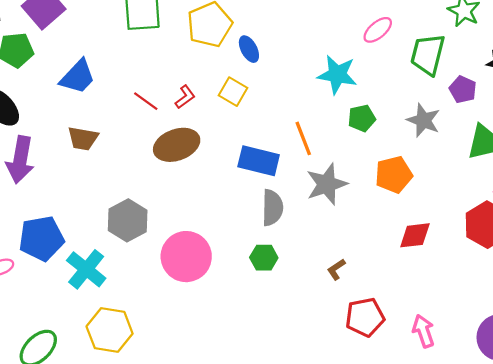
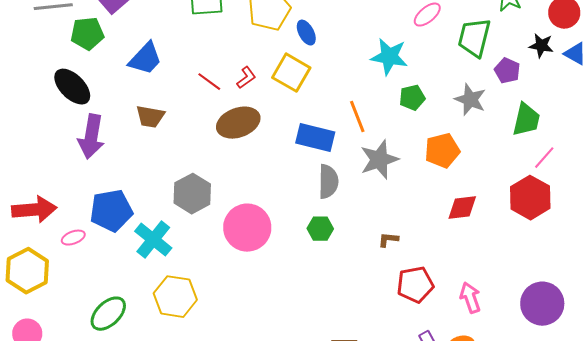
yellow square: (233, 92) -> (291, 73), size x1.4
brown L-shape: (336, 269) -> (388, 240), turned 40

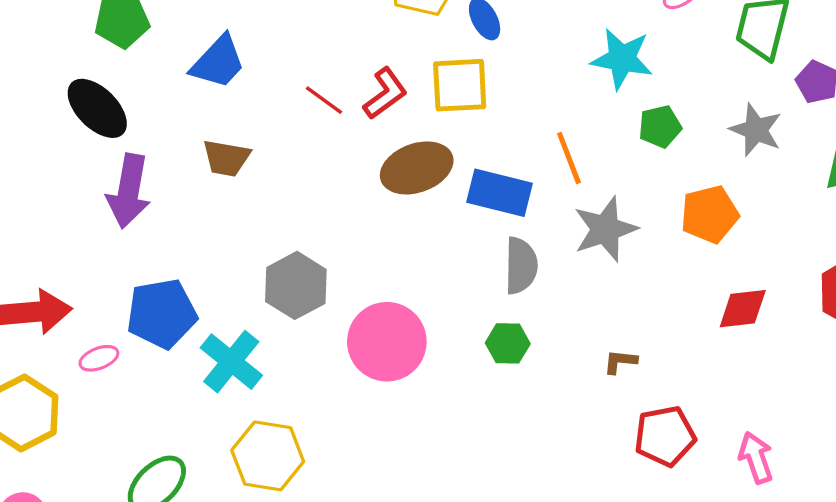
yellow square: (291, 73) -> (460, 85), turned -33
red L-shape: (246, 78) -> (385, 93), size x1.4
brown ellipse: (238, 123) -> (417, 168), moved

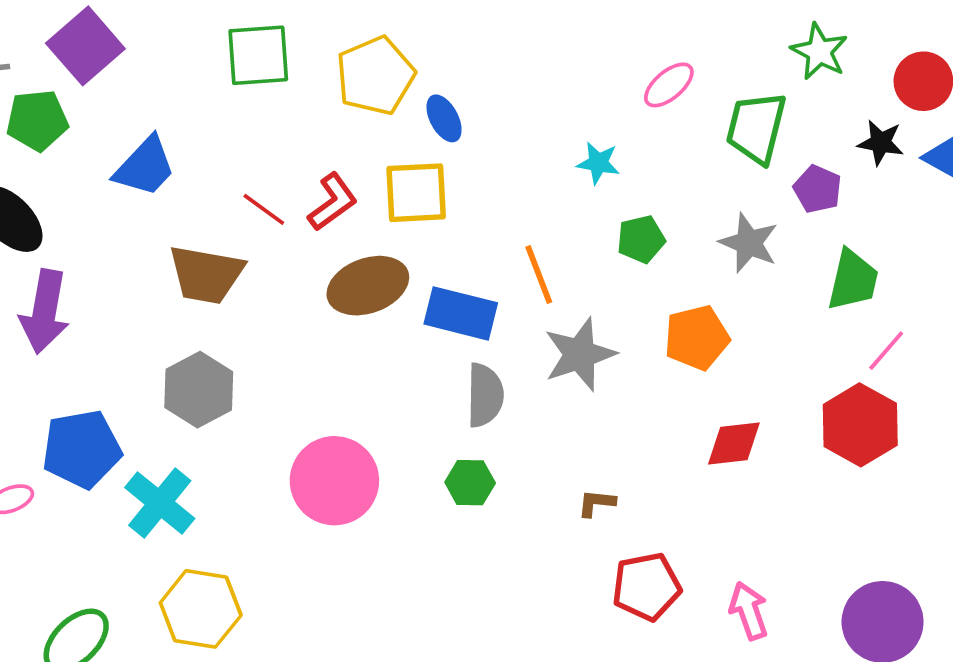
cyan star: (622, 59) -> (598, 163), size x0.6
brown trapezoid: (226, 158) -> (206, 274), moved, size x1.4
gray hexagon: (296, 285) -> (199, 390), moved

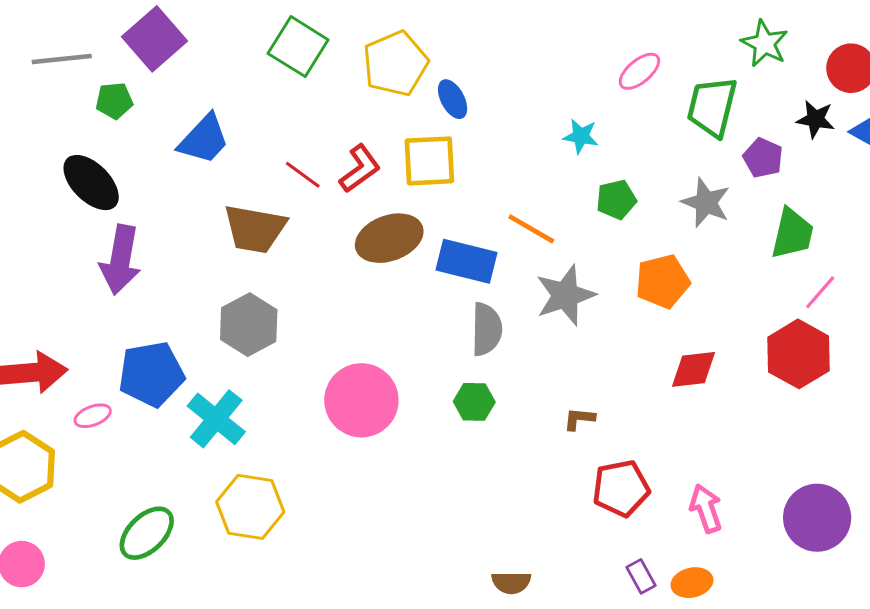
green square: (258, 55) -> (298, 47), turned 36
green pentagon: (37, 120) -> (114, 101), size x0.7
orange line: (539, 274) -> (531, 229), turned -39

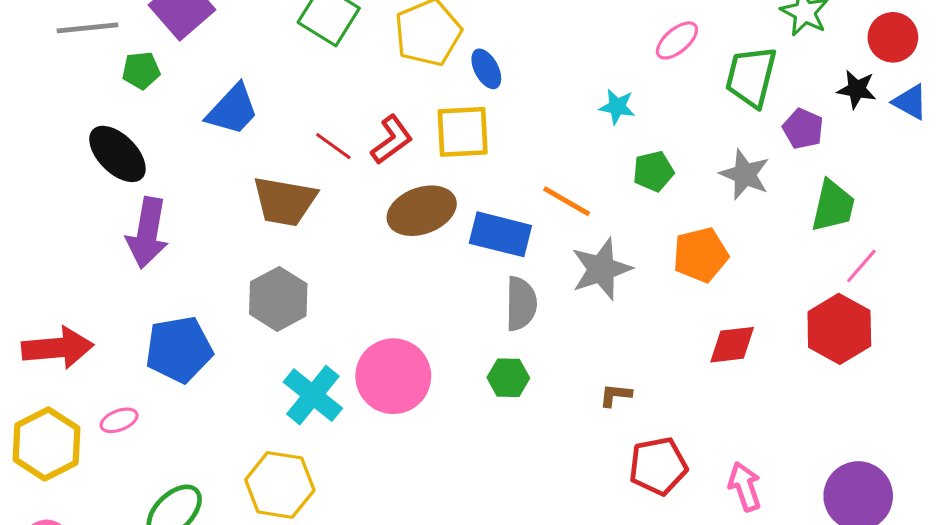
pink ellipse: (93, 416) -> (119, 420), moved
cyan cross: (216, 419) -> (313, 395), moved

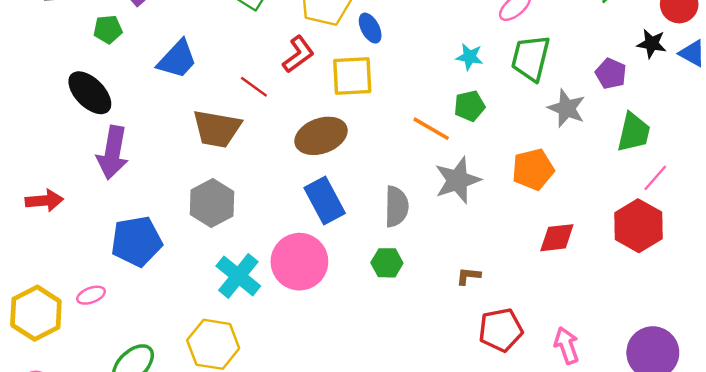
green trapezoid: (751, 77) -> (531, 58), moved
red L-shape: (392, 140) -> (298, 54), moved
green pentagon: (653, 171) -> (470, 106), moved
blue rectangle: (500, 234) -> (325, 201), moved, turned 48
red arrow: (58, 348) -> (44, 201), moved, size x0.7

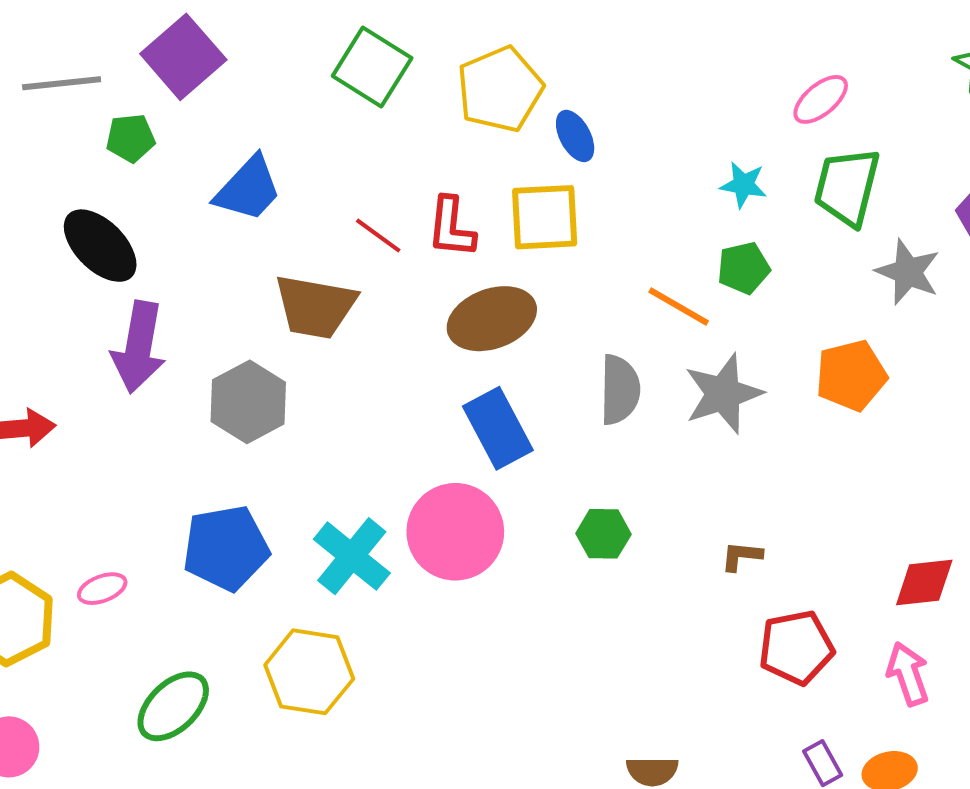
red L-shape: (298, 54) -> (451, 227), moved, turned 132
gray hexagon: (212, 203) -> (248, 402), moved
gray semicircle: (396, 207) -> (620, 390), moved
red diamond: (557, 238) -> (924, 583), moved
blue pentagon: (137, 241) -> (226, 548), moved

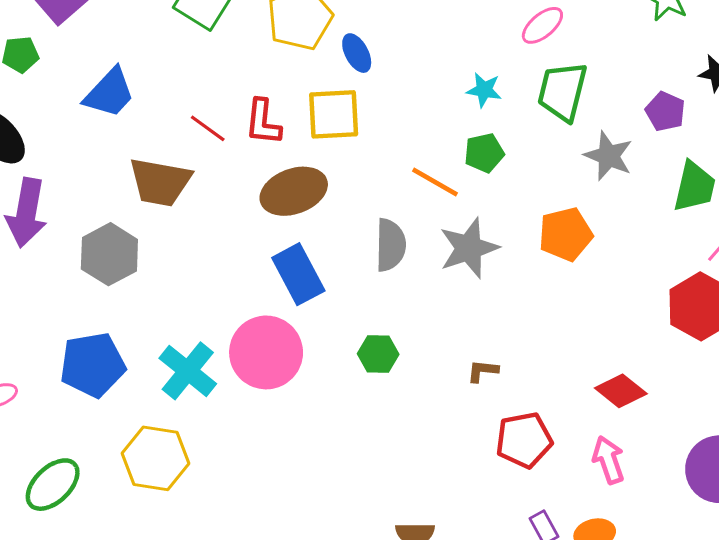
red diamond: (924, 583) -> (621, 391), turned 45

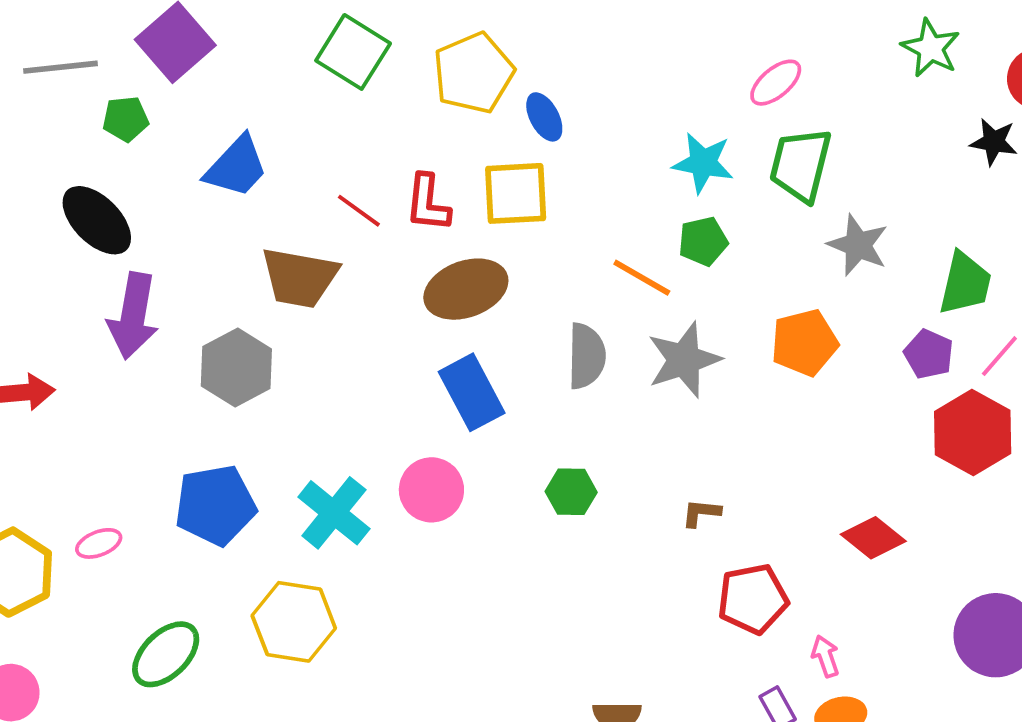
cyan star: (484, 90) -> (703, 163), size x1.4
purple pentagon: (665, 111) -> (929, 354), moved
pink circle: (266, 352) -> (431, 490), size x0.7
pink arrow: (608, 460) -> (825, 656), moved, size x0.7

